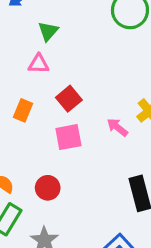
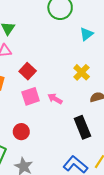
pink arrow: (117, 127) -> (55, 99), moved

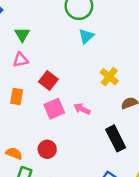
cyan triangle: (86, 34) -> (86, 36), moved

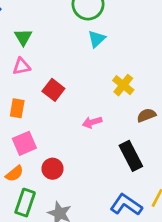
pink square: (54, 109) -> (24, 143), moved
pink arrow: (82, 109) -> (92, 122), turned -42
orange semicircle: (14, 153) -> (14, 174), turned 119

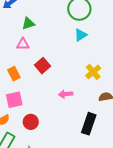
green triangle: (23, 37) -> (28, 23), turned 32
orange rectangle: (17, 108) -> (14, 74), turned -48
black rectangle: (131, 156) -> (89, 124), turned 35

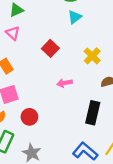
pink triangle: (23, 44) -> (13, 33), turned 48
red square: (43, 66) -> (50, 48), moved

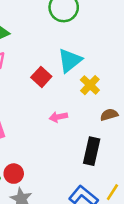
cyan triangle: (75, 17) -> (70, 60), moved, size x1.5
red circle: (29, 117) -> (14, 174), moved

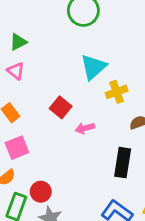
red square: (41, 77) -> (61, 107), moved
yellow cross: (90, 85) -> (117, 92), turned 30

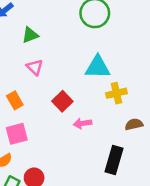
cyan triangle: (93, 67) -> (98, 67), turned 36
pink triangle: (16, 71) -> (35, 67), moved

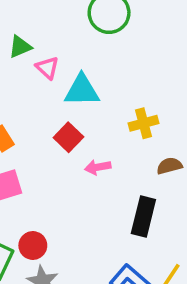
pink triangle: (35, 67) -> (47, 68), moved
cyan triangle: (98, 67) -> (82, 90), moved

